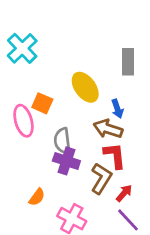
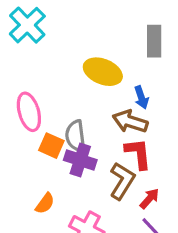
yellow ellipse: (85, 87) -> (103, 72), turned -32
orange square: (42, 103) -> (51, 146), moved

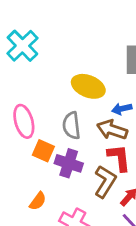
blue arrow: (141, 97) -> (122, 109), turned 96
gray semicircle: (76, 136) -> (71, 126), moved

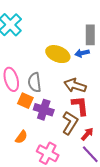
blue arrow: (122, 109) -> (82, 53), moved
gray semicircle: (71, 126) -> (35, 82), moved

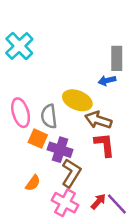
yellow ellipse: (58, 54) -> (77, 100), moved
brown L-shape: (70, 123) -> (71, 173), moved
red arrow: (87, 134) -> (98, 201), moved

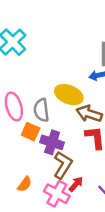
orange semicircle: (33, 183) -> (25, 184), moved
red arrow: (98, 201) -> (76, 184), moved

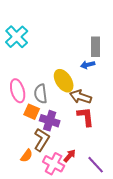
yellow ellipse: (69, 95) -> (64, 81), turned 35
brown L-shape: (63, 165) -> (42, 140), moved

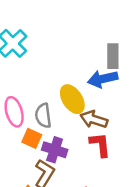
blue arrow: (88, 65) -> (103, 79), size x1.6

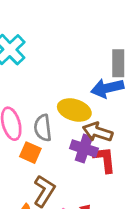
yellow ellipse: (72, 99) -> (74, 110), turned -40
purple cross: (55, 150) -> (84, 148), moved

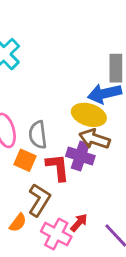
yellow ellipse: (74, 110) -> (89, 115), moved
red L-shape: (105, 159) -> (58, 167), moved

